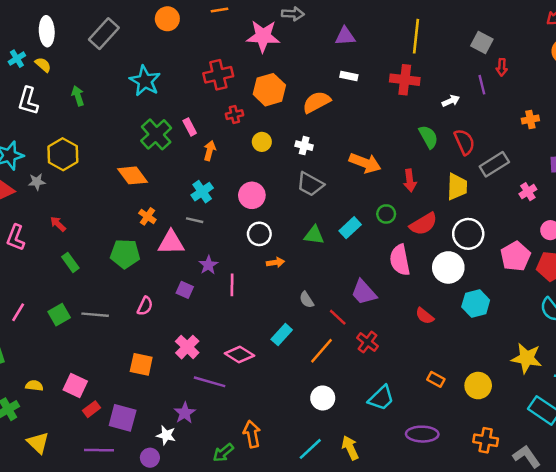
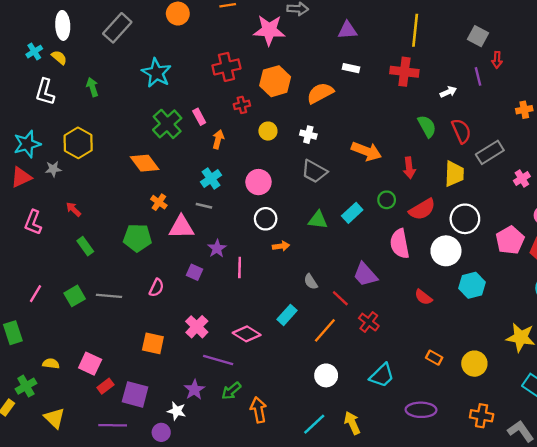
green arrow: (223, 453) -> (231, 391), moved

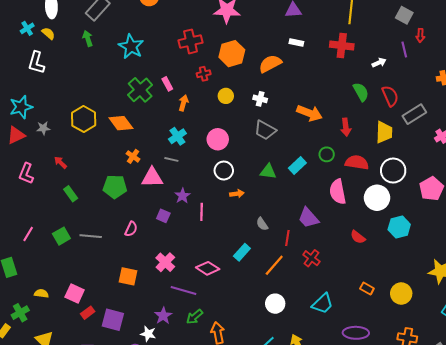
green arrow: (92, 87) -> (88, 38), moved
yellow hexagon: (78, 143) -> (84, 119), moved
red semicircle: (422, 209) -> (357, 162), turned -140
red line: (340, 298) -> (287, 238), turned 56

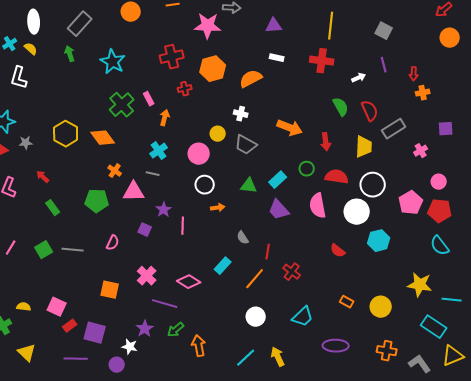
red arrow: (420, 35) -> (414, 74), moved
yellow circle: (226, 96) -> (218, 134), moved
purple trapezoid: (308, 218) -> (279, 210), moved

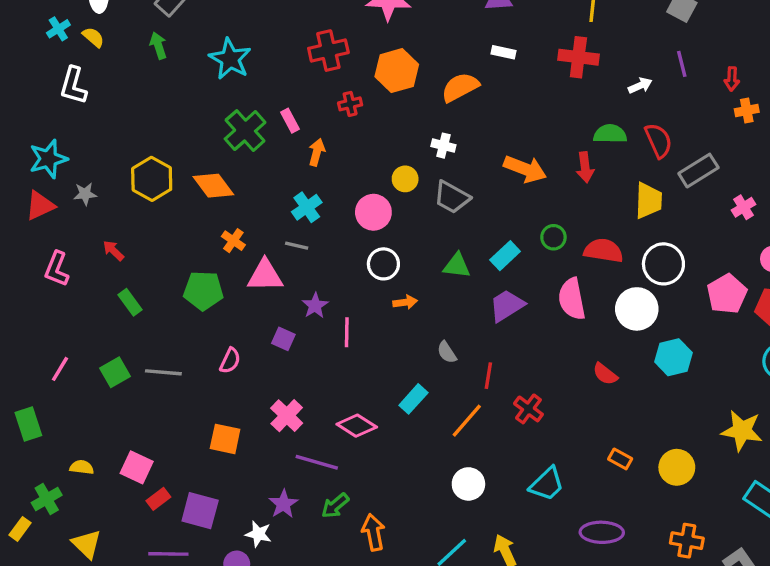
green semicircle: (341, 107) -> (610, 134), turned -60
red arrow: (326, 142) -> (585, 167), moved
purple trapezoid: (279, 210) -> (507, 306), turned 100

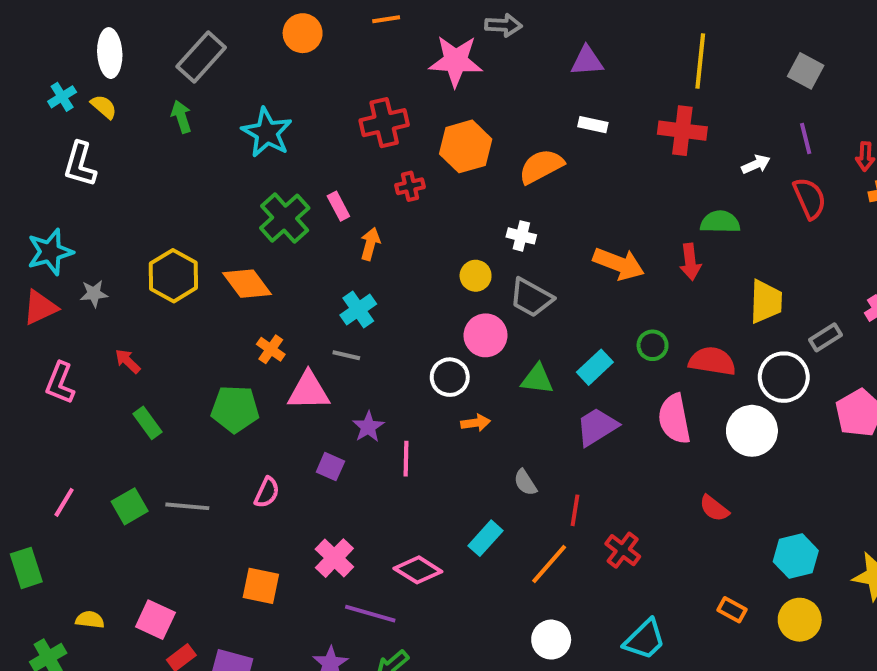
red semicircle: (658, 141) -> (810, 198), moved
gray rectangle: (698, 171) -> (826, 337), moved, size x0.7
pink circle: (373, 212) -> (486, 335), moved
cyan hexagon: (673, 357) -> (796, 556), moved

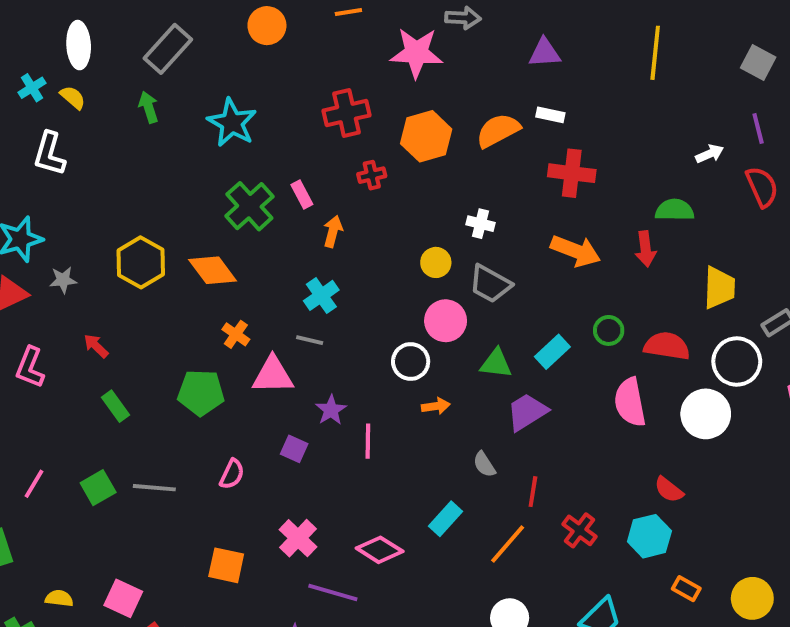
red cross: (682, 131) -> (572, 173), moved
orange semicircle: (541, 166) -> (498, 130), moved
purple trapezoid: (597, 427) -> (527, 412), moved
cyan hexagon: (796, 556) -> (649, 536), moved

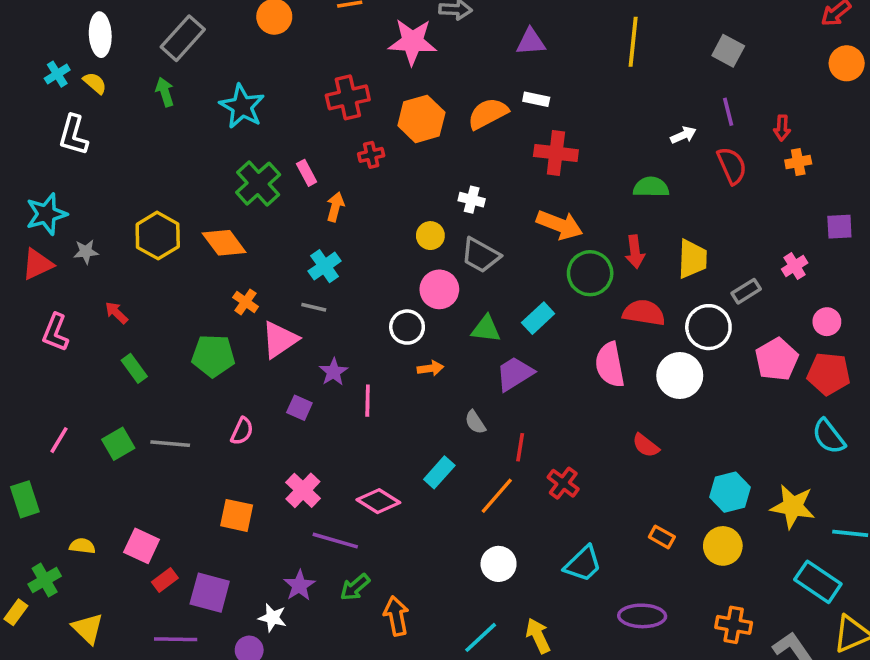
red arrow: (646, 249) -> (635, 252), moved
green circle: (609, 330) -> (590, 273), moved, size x1.6
pink triangle: (273, 375) -> (280, 340), turned -33
cyan hexagon: (649, 536) -> (730, 492), moved

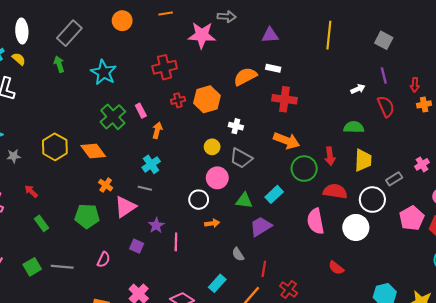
orange hexagon: (421, 119) -> (207, 99), moved
green semicircle: (651, 187) -> (354, 127), moved

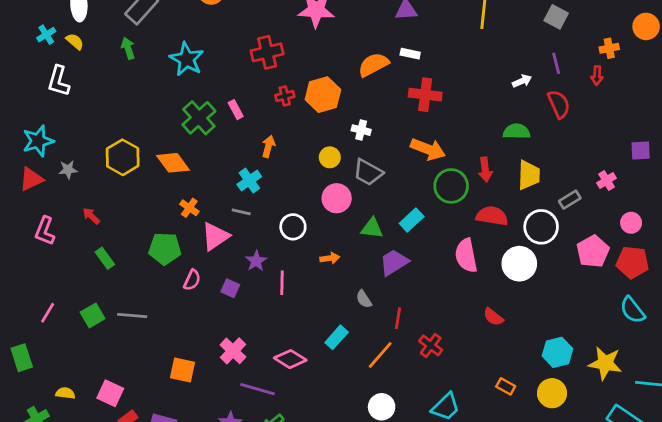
orange cross: (424, 104) -> (609, 48), moved
orange arrow: (157, 130) -> (268, 146), moved
white circle: (199, 200) -> (293, 227), moved
pink semicircle: (104, 260) -> (192, 280), moved

